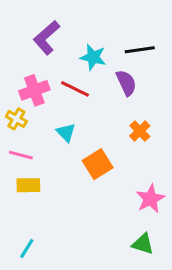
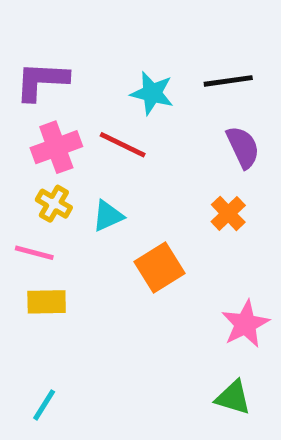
purple L-shape: (46, 38) -> (42, 81), moved, turned 44
purple semicircle: (126, 83) -> (243, 147), moved
yellow cross: (16, 119) -> (54, 204), moved
cyan triangle: (66, 133) -> (108, 216), turned 50

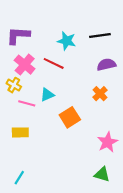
pink cross: (56, 147) -> (25, 65), turned -30
purple semicircle: (243, 147) -> (106, 65), turned -78
yellow cross: (54, 204) -> (14, 85), moved
pink line: (34, 253) -> (27, 103), moved

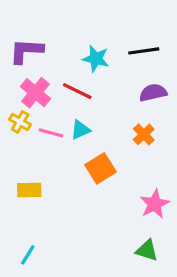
cyan triangle: (47, 95) -> (80, 130), moved
pink line: (27, 103) -> (51, 133), moved

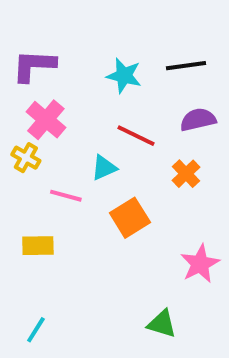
red line: (77, 91) -> (136, 136), moved
pink line: (51, 133) -> (66, 196), moved
green triangle: (147, 250) -> (162, 324), moved

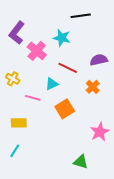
purple L-shape: (34, 66) -> (17, 33), turned -55
black line: (186, 66) -> (81, 16), moved
pink cross: (46, 120) -> (37, 51), moved
cyan line: (36, 330) -> (15, 151), moved

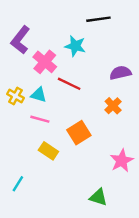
red line: (68, 68) -> (69, 84), moved
cyan triangle: (52, 84) -> (39, 95), moved, turned 40
yellow rectangle: (19, 123) -> (48, 151), moved, turned 35

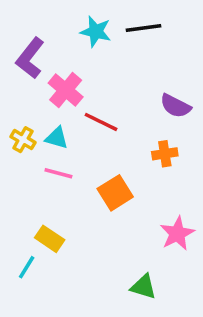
cyan star: (75, 46) -> (96, 32), moved
purple semicircle: (120, 73) -> (175, 106), turned -140
orange cross: (113, 106) -> (165, 154), turned 35
yellow rectangle: (48, 151) -> (50, 239), moved

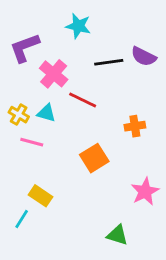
black line: (144, 28) -> (109, 62), moved
purple L-shape: (30, 58) -> (25, 48), turned 32
purple semicircle: (175, 106) -> (144, 56), moved
pink line: (58, 173) -> (32, 142), moved

